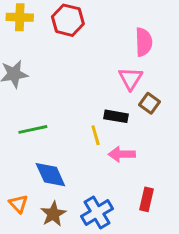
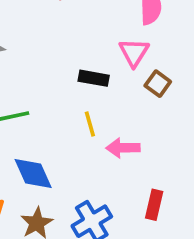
black rectangle: (116, 116) -> (94, 78), moved

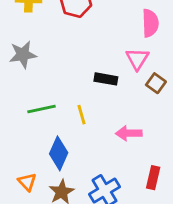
yellow line: (90, 124) -> (82, 115), moved
blue diamond: (33, 174) -> (59, 153), turned 48

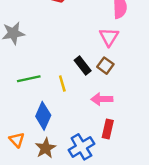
black rectangle: (106, 79) -> (83, 66), moved, turned 42
brown square: (156, 83) -> (105, 66), moved
red rectangle: (153, 178) -> (108, 129), moved

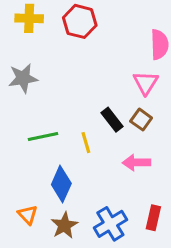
red rectangle: (108, 129) -> (153, 218), moved

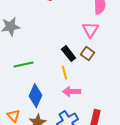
yellow line: (86, 143) -> (65, 73), moved
pink arrow: (136, 163) -> (72, 92), moved

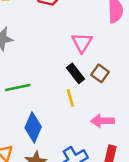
pink triangle: (91, 30) -> (82, 43), moved
pink arrow: (72, 92) -> (102, 121), moved

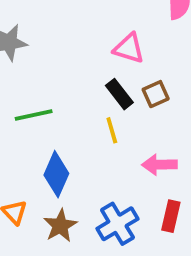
pink triangle: (82, 43) -> (129, 48), turned -45
brown square: (100, 73) -> (156, 94), turned 30

